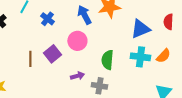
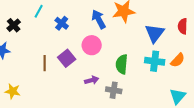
blue triangle: (140, 29) -> (155, 33), turned -30

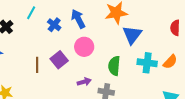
blue arrow: (99, 19) -> (78, 19), moved
blue triangle: (155, 33) -> (132, 35), moved

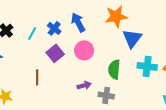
cyan line: (31, 13) -> (32, 33), moved
purple square: (59, 60) -> (55, 53), moved
brown line: (37, 65) -> (37, 77), moved

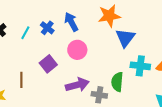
purple square: (55, 53) -> (48, 64), moved
green semicircle: (114, 69) -> (117, 82), moved
brown line: (37, 77) -> (21, 80), moved
purple arrow: (84, 85) -> (77, 85), size x1.6

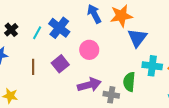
blue arrow: (71, 22) -> (94, 14), moved
blue cross: (47, 28) -> (59, 28), size x1.5
brown line: (21, 80) -> (33, 67), moved

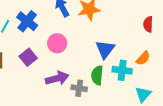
blue triangle: (137, 38) -> (105, 49), moved
cyan cross: (152, 66) -> (122, 70), moved

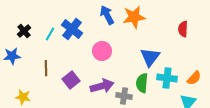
red semicircle: (148, 24) -> (183, 29), moved
purple square: (28, 57) -> (71, 80), moved
orange semicircle: (143, 58) -> (194, 78), moved

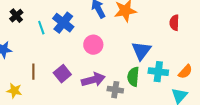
black cross: (24, 31) -> (16, 16), moved
cyan line: (50, 34) -> (41, 28), turned -48
brown line: (46, 68) -> (33, 72), moved

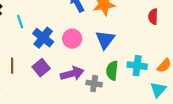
blue cross: (63, 23) -> (43, 38), moved
blue triangle: (141, 51) -> (105, 40), moved

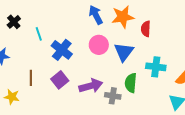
red semicircle: (153, 17) -> (146, 29), moved
pink circle: (72, 39) -> (99, 45), moved
cyan cross: (137, 66) -> (156, 67), moved

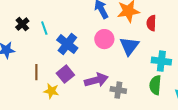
black cross: (14, 22) -> (22, 24), moved
green semicircle: (131, 83) -> (155, 85), moved
yellow star: (12, 97) -> (51, 91), moved

